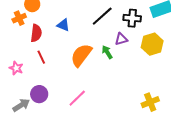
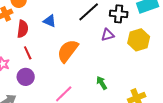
green arrow: (107, 52) -> (102, 83), moved
purple circle: (39, 94) -> (26, 77), moved

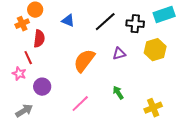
blue triangle: (50, 21) -> (68, 21), moved
purple triangle: (108, 35) -> (119, 54), moved
red line: (28, 53) -> (28, 58), moved

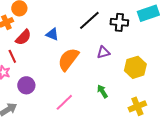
blue triangle: (68, 21) -> (52, 34), moved
red semicircle: (39, 39) -> (23, 37), turned 36
yellow hexagon: (155, 50) -> (135, 67), moved

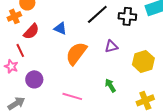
pink line: (64, 102) -> (72, 96), turned 60

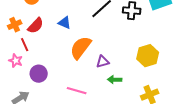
orange cross: (14, 16) -> (15, 25), moved
purple triangle: (111, 46) -> (103, 62), moved
green arrow: (110, 85) -> (115, 80), turned -56

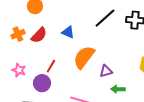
red line: (25, 45) -> (51, 66), moved, turned 56

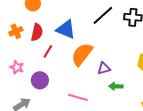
blue triangle: (68, 32) -> (66, 29), size x1.5
red semicircle: (39, 35) -> (37, 32), turned -30
red line: (51, 66) -> (48, 51), moved

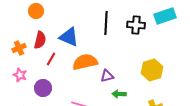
black line: (103, 15) -> (106, 23), turned -45
orange cross: (16, 31) -> (19, 48), moved
orange semicircle: (82, 54) -> (85, 62), turned 40

